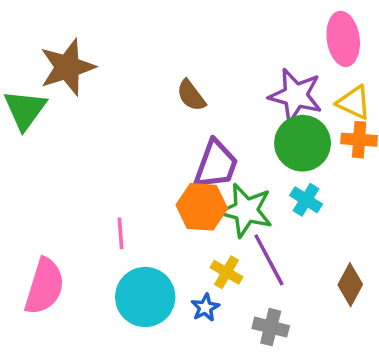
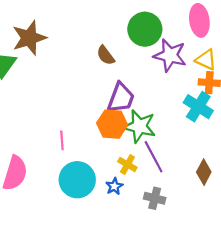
green circle: (303, 143) -> (145, 29), moved
cyan cross: (306, 200) -> (198, 107), moved, size x1.5

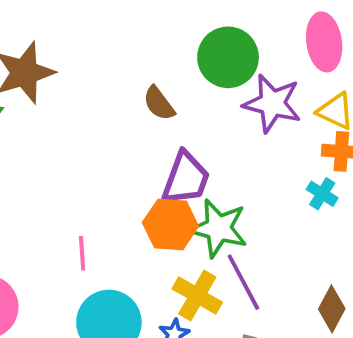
cyan cross: (198, 107) -> (322, 194), size x0.6
yellow cross: (127, 164) -> (197, 296), size x1.4

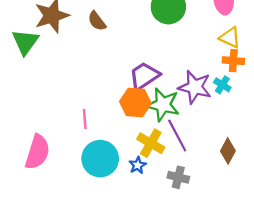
brown semicircle: (159, 103) -> (97, 21), moved
purple star: (272, 103) -> (195, 87), moved
purple trapezoid: (186, 178) -> (144, 76), turned -144

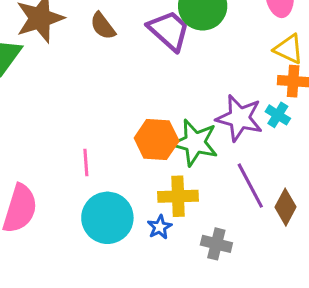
purple trapezoid: (144, 76) -> (169, 30), moved, turned 76
purple line: (177, 135) -> (250, 186), moved
yellow cross: (151, 143) -> (178, 196), turned -32

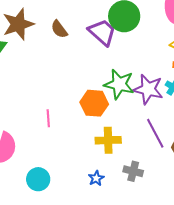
green star: (195, 143) -> (119, 84), moved
cyan circle: (107, 218) -> (38, 179), moved, size x0.7
blue star: (160, 227) -> (96, 178), moved

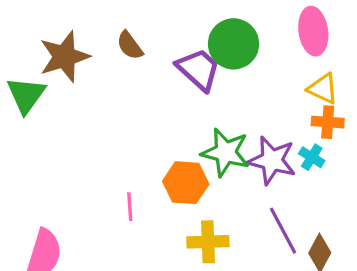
brown semicircle: (59, 29) -> (130, 45), moved
pink line: (48, 118) -> (130, 207), moved

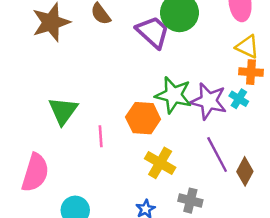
green triangle: (26, 95) -> (63, 111), moved
yellow cross: (208, 242) -> (160, 163), turned 32

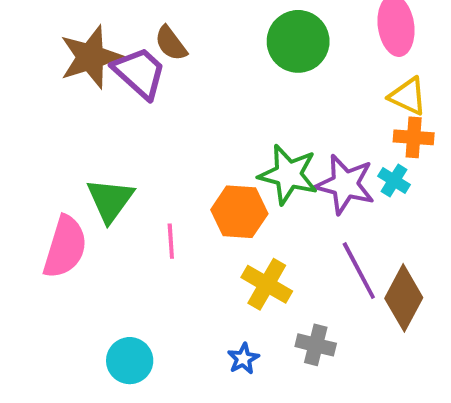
purple trapezoid: (153, 32) -> (139, 73), moved
brown diamond: (245, 171) -> (404, 298), size x1.4
pink semicircle: (35, 173) -> (65, 247), moved

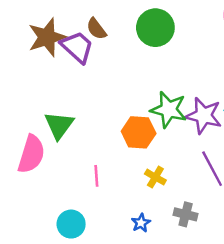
green circle: (298, 41) -> (155, 28), moved
pink line: (171, 241) -> (96, 176), moved
yellow cross: (267, 284) -> (155, 177), size x0.7

